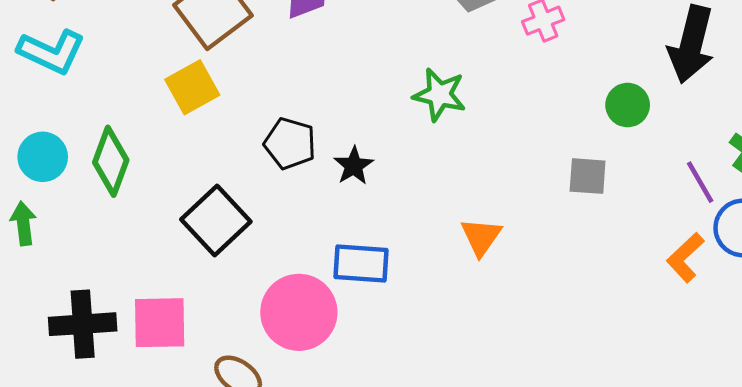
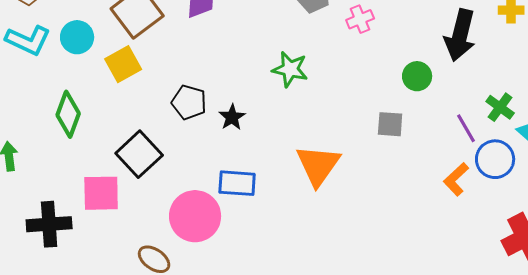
cyan circle: (43, 157) -> (77, 37), moved
orange triangle: (481, 237) -> (318, 165), size x1.6
pink square: (160, 323) -> (101, 193), moved

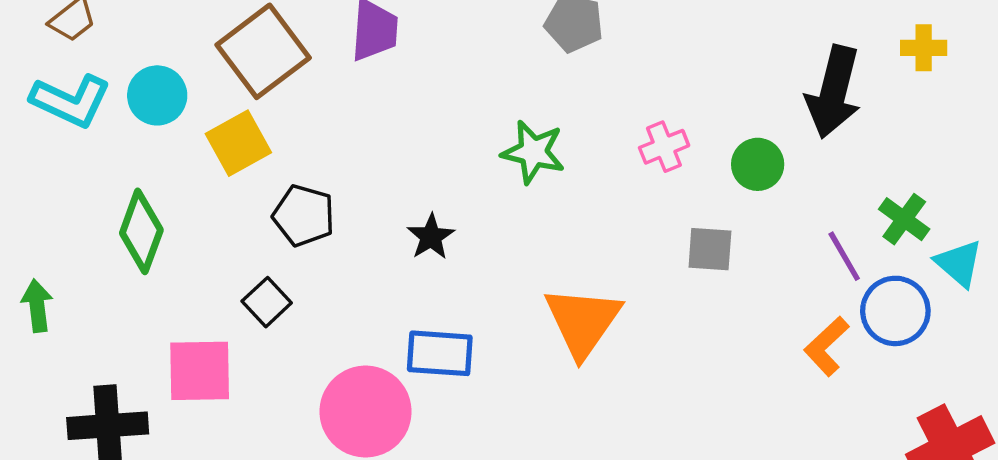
pink cross: (360, 19) -> (664, 147), moved
black pentagon: (189, 102) -> (304, 216), moved
black square: (139, 154) -> (267, 302), size x0.6

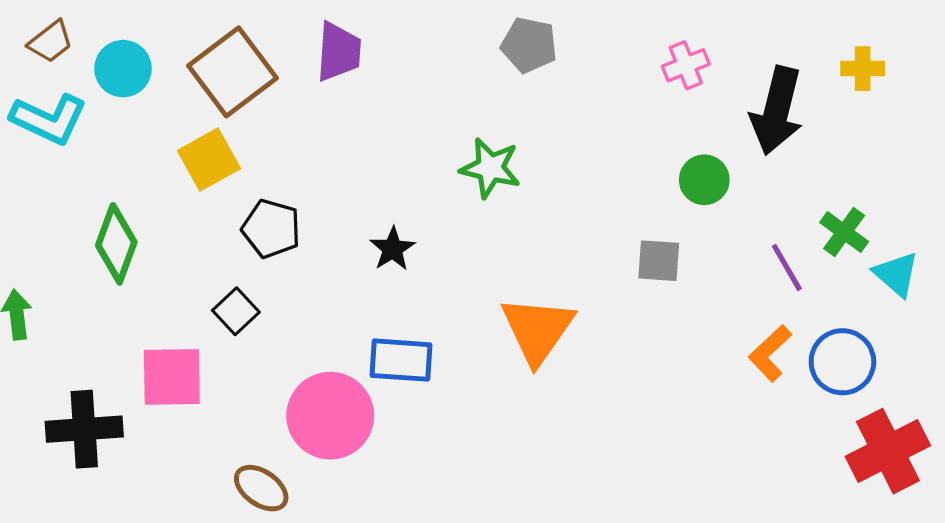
cyan circle: (157, 95) -> (123, 69), moved
pink cross: (664, 147) -> (686, 65), moved
blue circle: (895, 311) -> (842, 362), moved

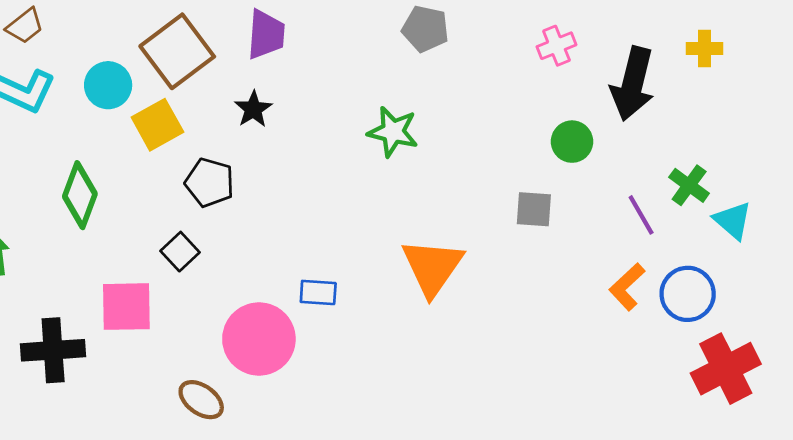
cyan circle: (123, 69) -> (108, 85), moved
black star: (393, 249) -> (253, 109), moved
blue rectangle: (401, 360) -> (318, 292), size x0.7

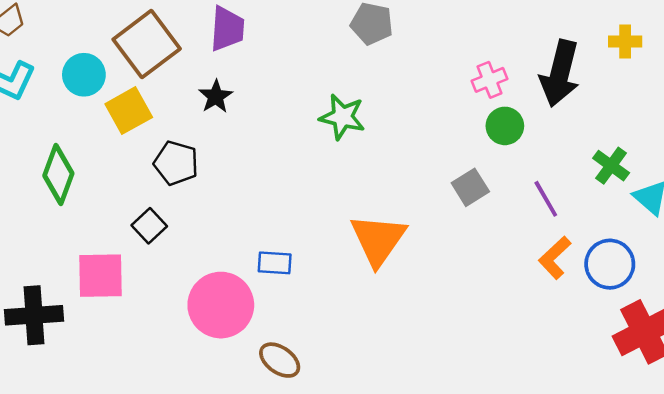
pink cross: (556, 46) -> (490, 80), moved
gray square: (534, 209) -> (470, 187), turned -36
purple line: (641, 215) -> (546, 199), moved
brown ellipse: (201, 400) -> (280, 360), moved

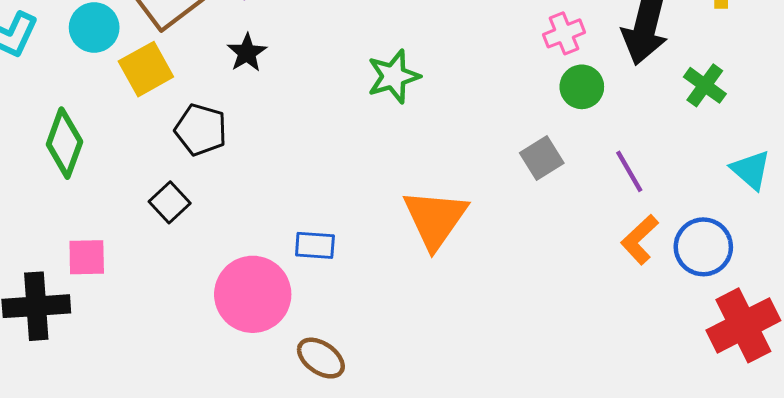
green star: (342, 117) -> (394, 76), turned -30
green cross: (611, 166) -> (705, 85), moved
pink square: (101, 276) -> (87, 257), moved, size x0.7

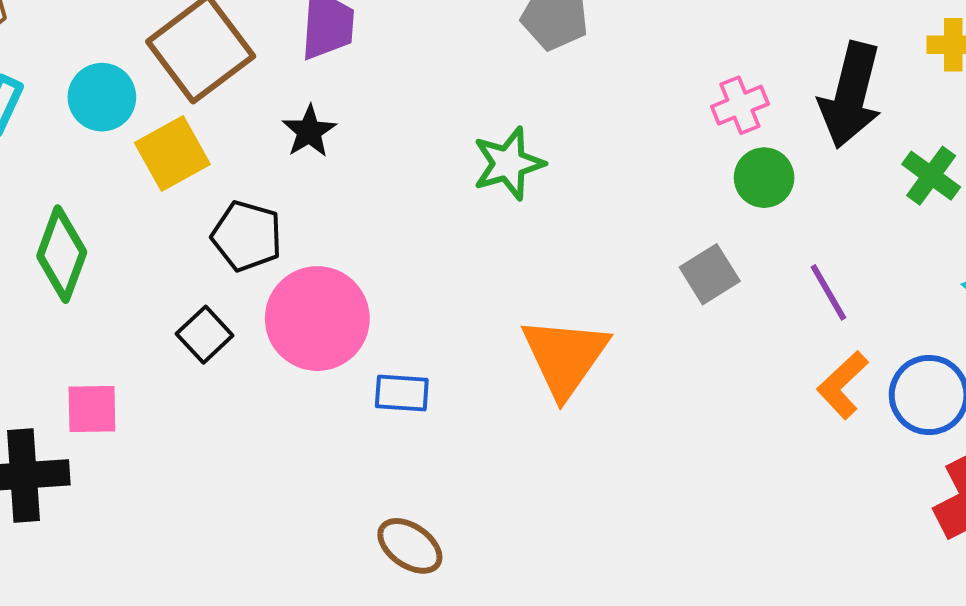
pink circle: (253, 294) -> (317, 319), moved

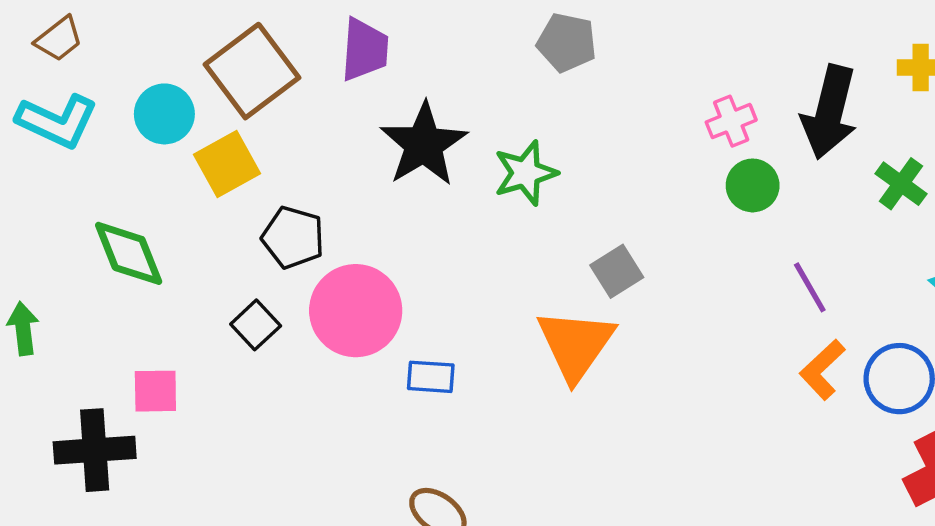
black star: (309, 131) -> (424, 144), moved, size x1.8
green diamond: (62, 254) -> (129, 253), turned -42
gray square: (710, 274) -> (617, 271), moved

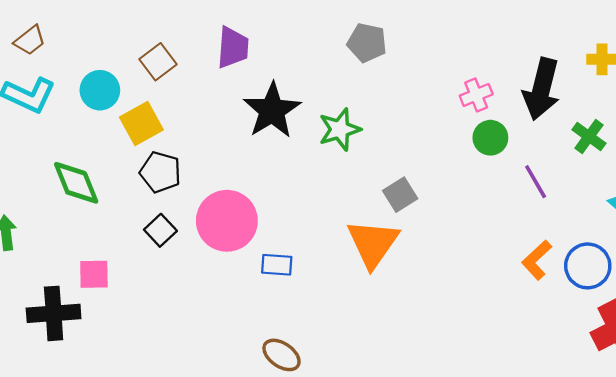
brown square: (252, 71) -> (158, 62), size x0.6
black pentagon: (293, 237) -> (160, 172), moved
purple line: (810, 287) -> (536, 182), moved

